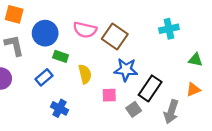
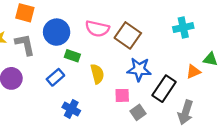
orange triangle: (193, 90) -> (193, 72), moved
gray square: (134, 109) -> (138, 112), moved

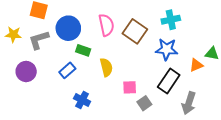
cyan cross: (183, 28) -> (171, 20), moved
pink semicircle: (97, 29) -> (106, 25), turned -115
gray L-shape: (25, 44) -> (39, 40), turned -95
blue star: (139, 69) -> (167, 49), moved

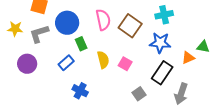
green rectangle: (83, 50) -> (81, 44), turned 48
pink square: (130, 87) -> (125, 64), moved, turned 32

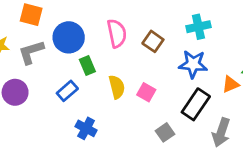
brown square: (130, 26) -> (153, 41), size x0.7

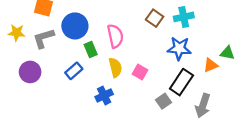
pink semicircle: (117, 33) -> (115, 36), moved
brown square: (153, 41) -> (155, 18), moved
blue cross: (86, 128) -> (104, 96), moved, turned 36
gray square: (165, 132) -> (164, 101), moved

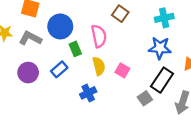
brown square: (155, 18) -> (120, 14), moved
gray L-shape: (44, 38) -> (30, 38), turned 45
purple circle: (30, 72) -> (28, 73), moved

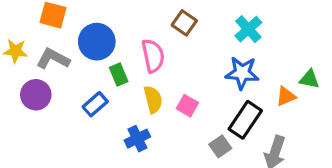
cyan cross: (164, 18) -> (248, 29), turned -30
purple circle: (28, 73) -> (36, 95), moved

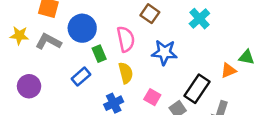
blue star: (242, 73) -> (164, 52), moved
purple circle: (36, 95) -> (29, 86), moved
pink square: (187, 106) -> (152, 97), moved

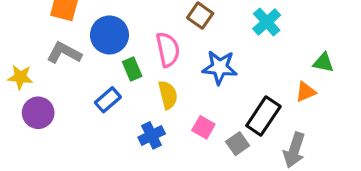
yellow star: (19, 35) -> (20, 77), moved
green triangle: (247, 57) -> (323, 63), moved

